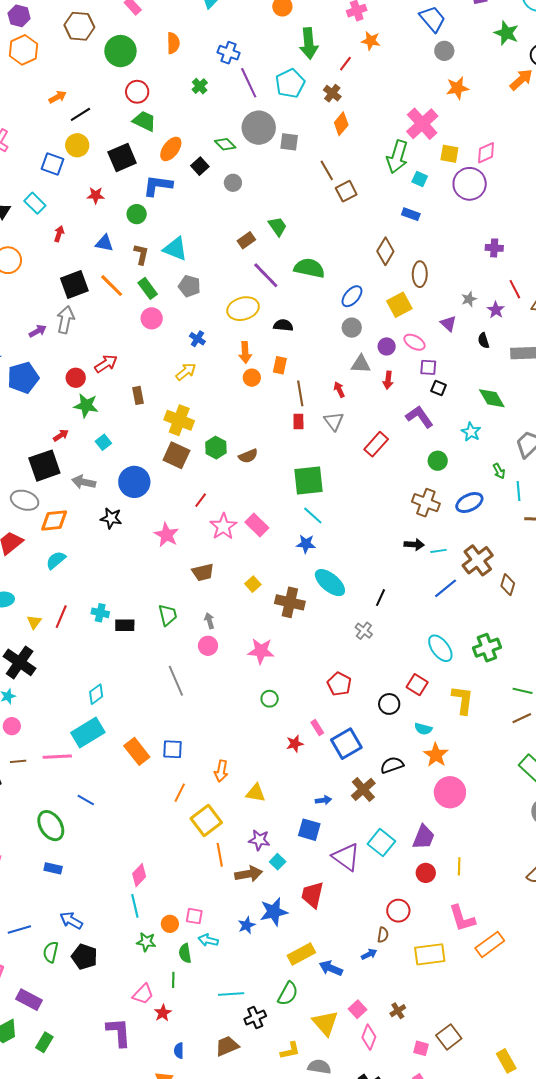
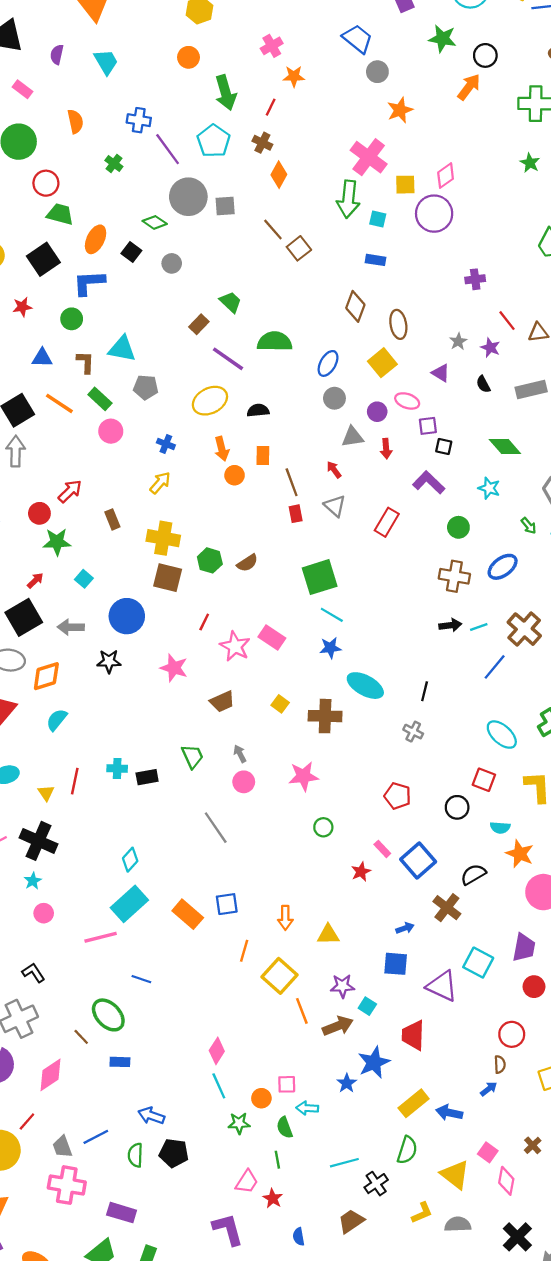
brown line: (18, 761) -> (81, 1037), moved, turned 63

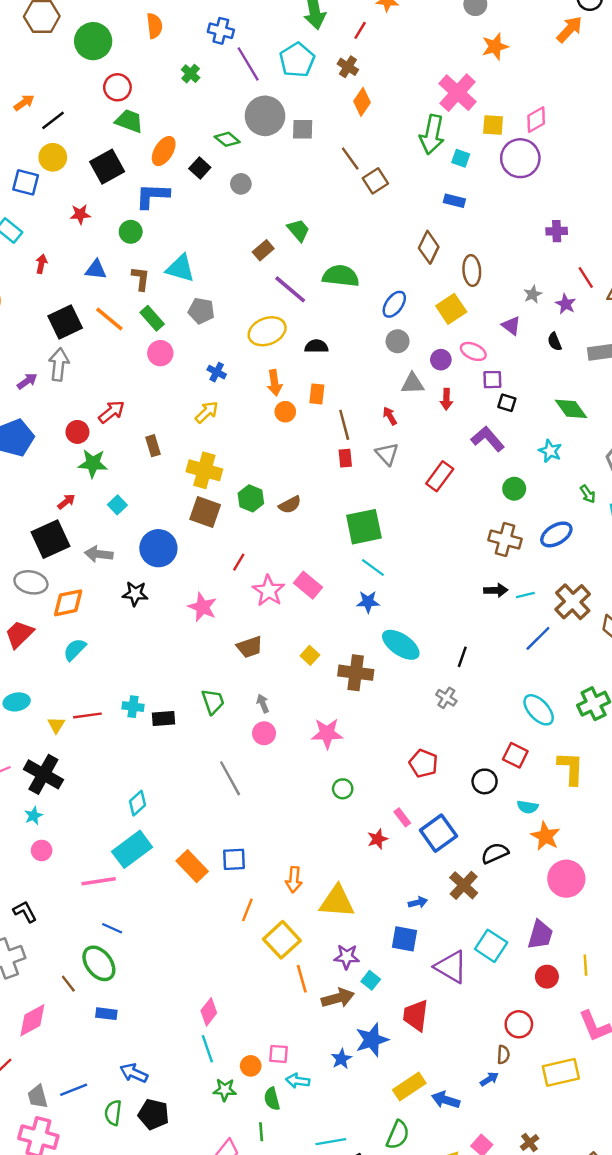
red line: (75, 781) -> (87, 715), turned 65
yellow triangle: (328, 935) -> (337, 902), size x1.5
blue line: (141, 979) -> (112, 928), moved

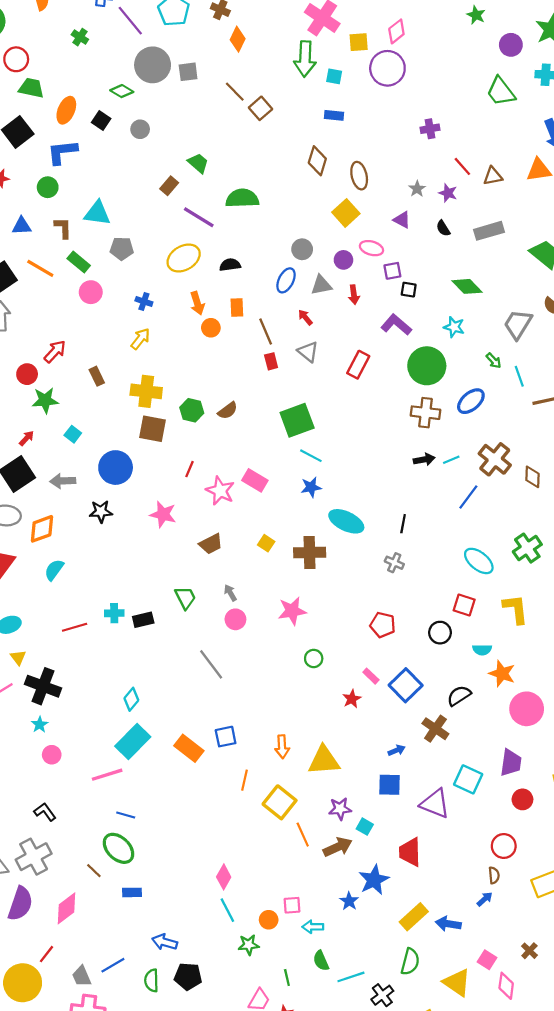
blue ellipse: (394, 304) -> (286, 280), moved
green circle: (514, 489) -> (427, 366), size x1.8
yellow triangle: (56, 725) -> (18, 657), moved
green semicircle: (272, 1099) -> (321, 961), moved

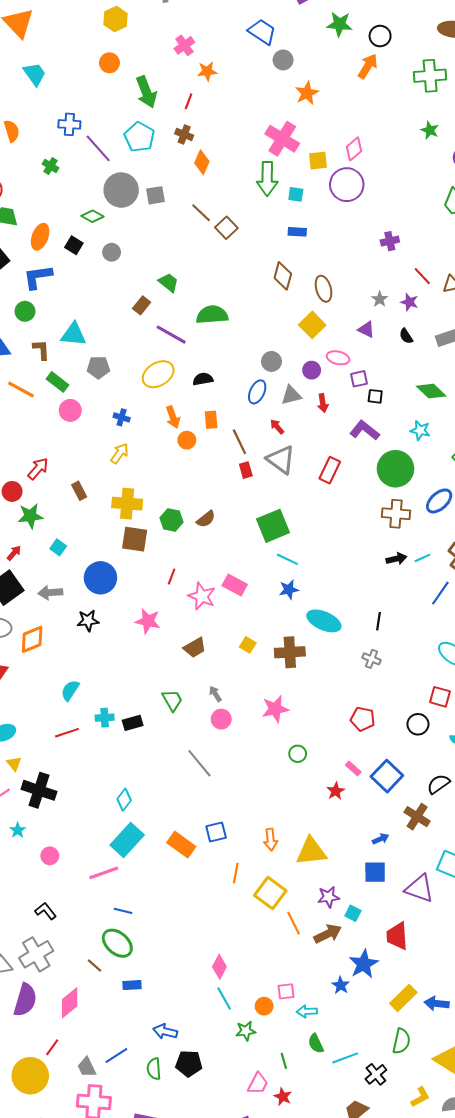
gray triangle: (308, 352) -> (281, 460), size x1.4
cyan semicircle: (54, 570) -> (70, 690), moved
cyan star: (40, 725) -> (18, 830), moved

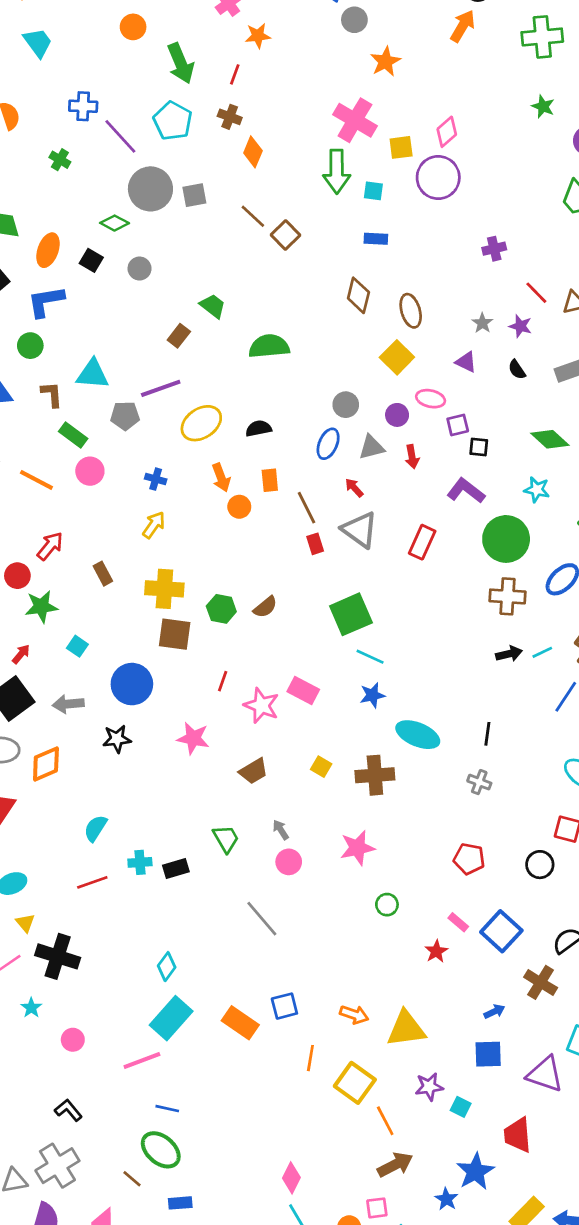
purple line: (171, 335) -> (161, 388), moved, turned -48
orange line: (21, 389) -> (36, 480), moved
orange arrow: (271, 840) -> (354, 1015), turned -65
brown arrow: (328, 934) -> (395, 1165), moved

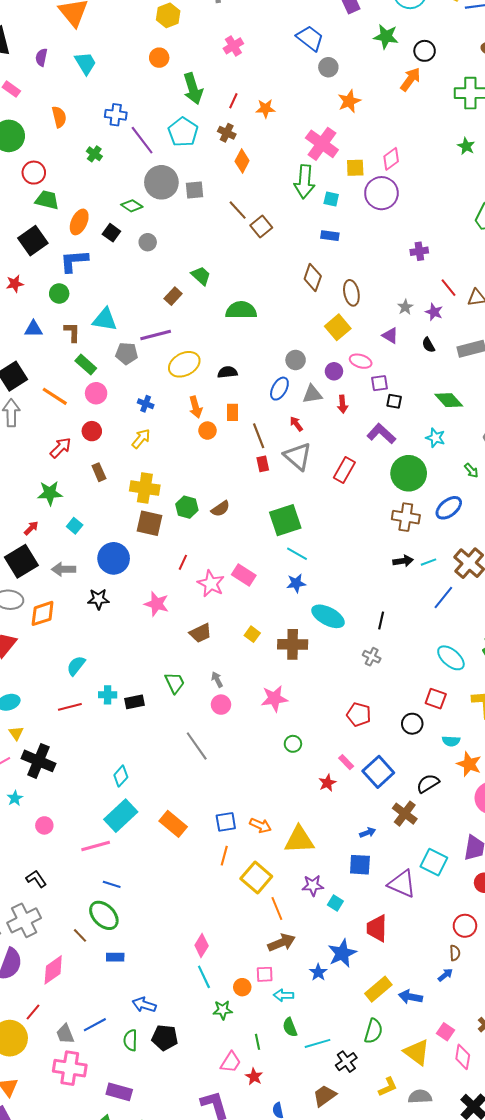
orange star: (258, 36) -> (265, 108), moved
red circle: (17, 576) -> (92, 431), moved
blue square: (284, 1006) -> (226, 822), moved

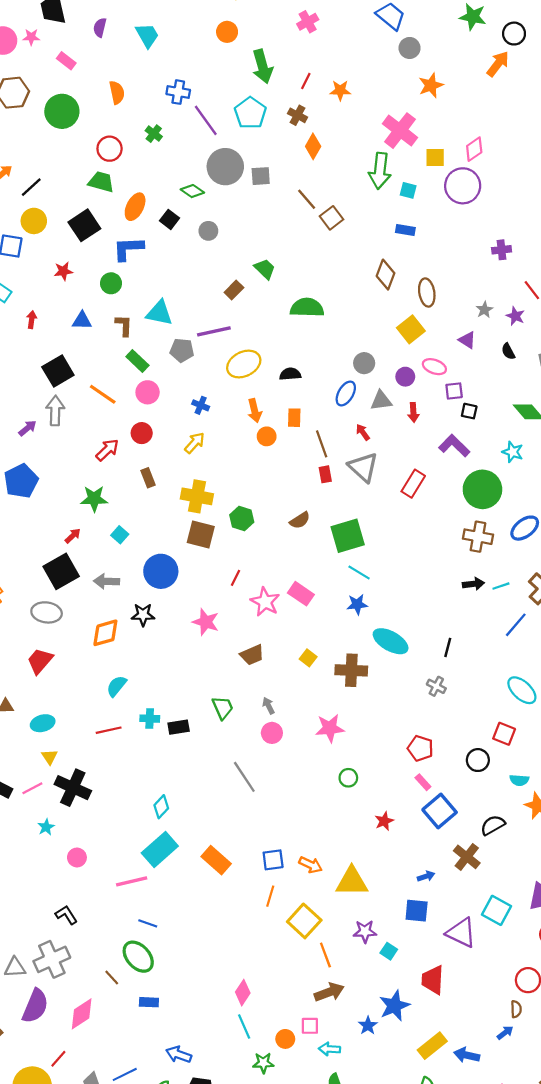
red circle: (34, 173) -> (110, 149), moved
brown semicircle: (220, 509) -> (300, 520), moved
orange diamond: (43, 613) -> (105, 633), moved
pink rectangle: (346, 762) -> (423, 782), moved

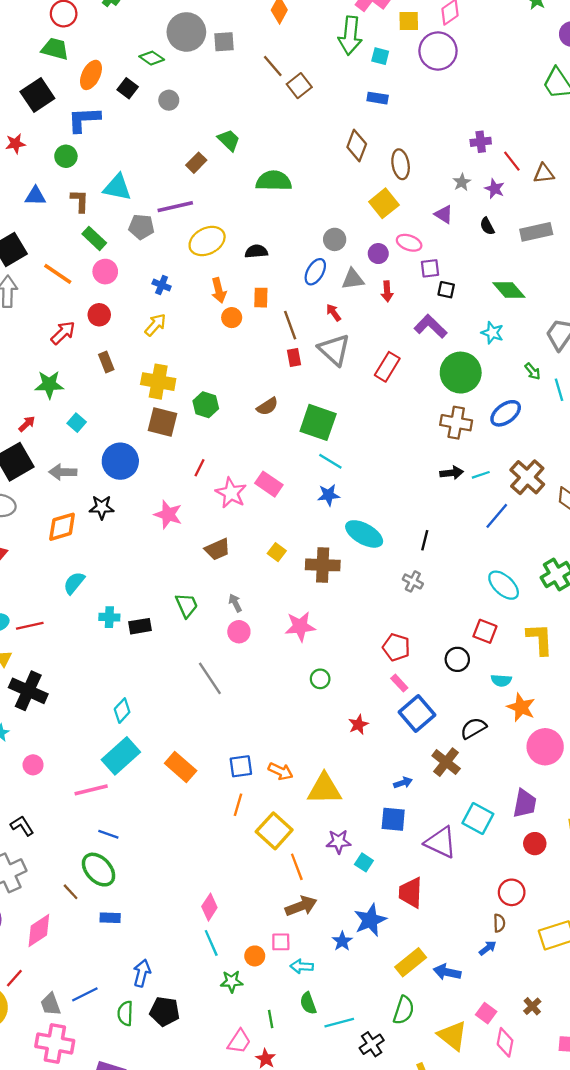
purple cross: (502, 250) -> (481, 142), moved
green square: (348, 536) -> (318, 422), turned 36
red line: (109, 730) -> (30, 626), moved
blue arrow: (179, 1055) -> (142, 973), turned 85

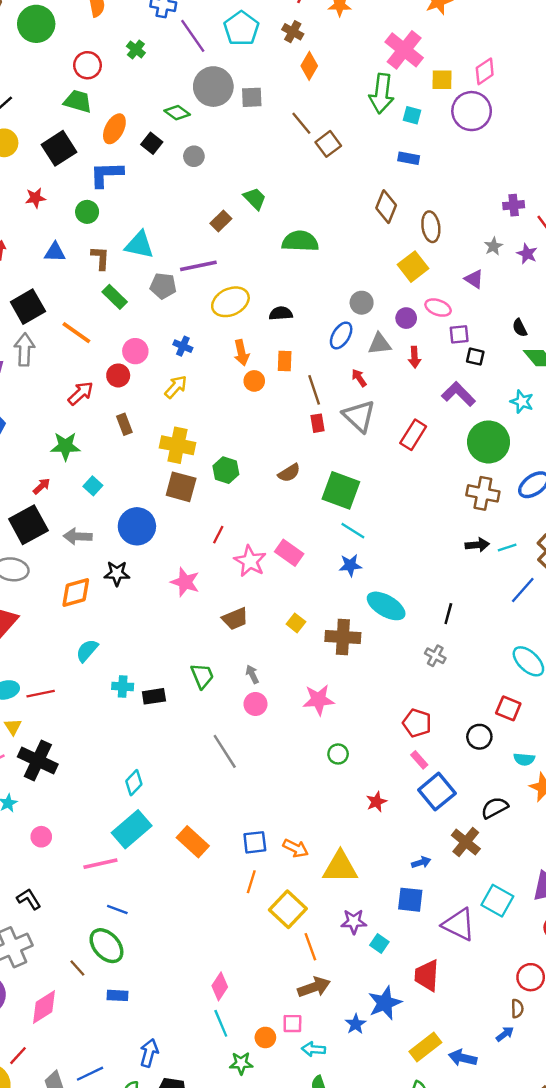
black semicircle: (487, 226) -> (520, 328), moved
pink circle: (105, 272) -> (135, 351), moved

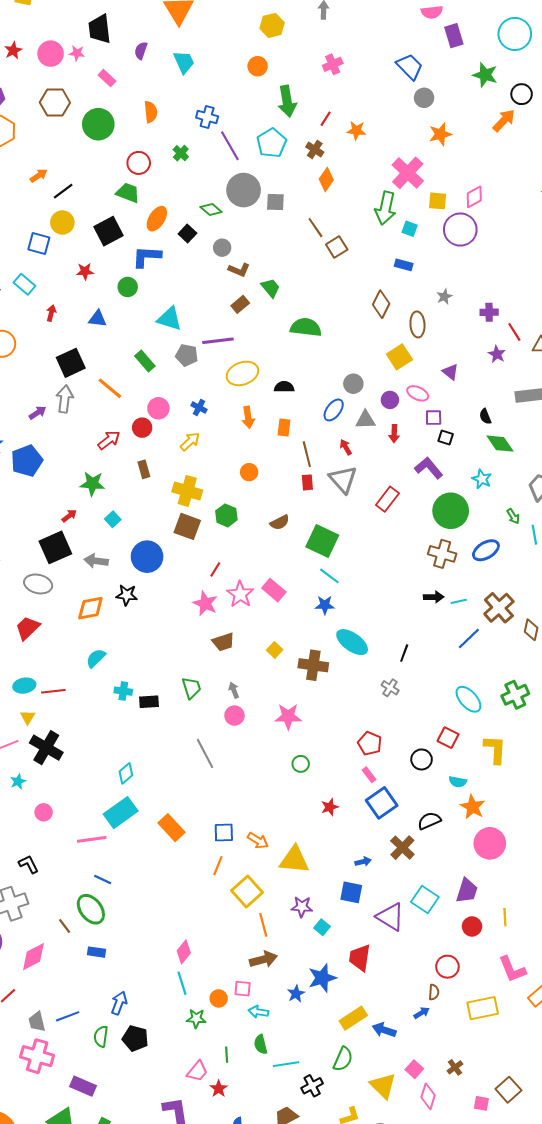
gray star: (493, 246) -> (444, 297), moved
brown L-shape: (100, 258) -> (239, 270), moved, turned 105
orange circle: (254, 381) -> (249, 472), moved
pink star: (185, 582) -> (205, 603), moved

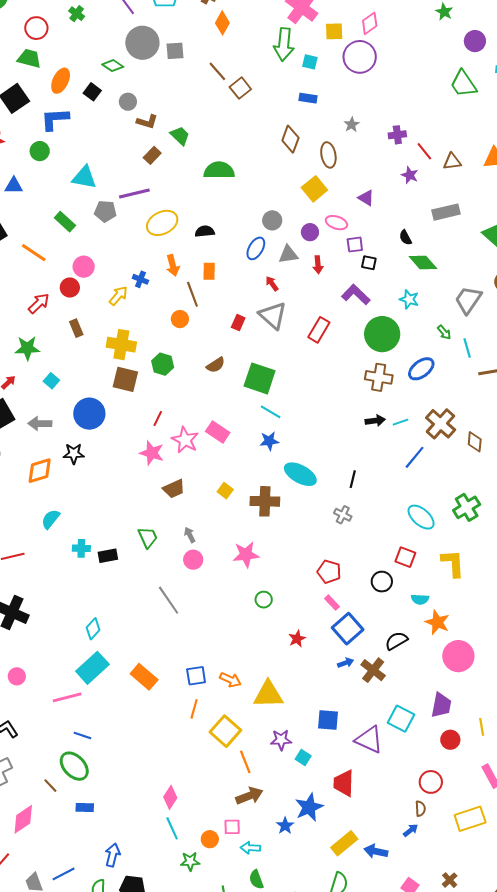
blue cross: (199, 408) -> (140, 279), moved
brown line: (307, 454) -> (192, 294), moved
red rectangle: (307, 482) -> (238, 323), turned 35
blue arrow: (363, 862) -> (346, 663), moved

